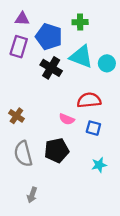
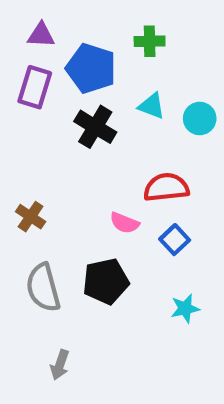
cyan triangle: (81, 57) -> (152, 106), size x0.6
blue square: (93, 128) -> (175, 240), turned 32

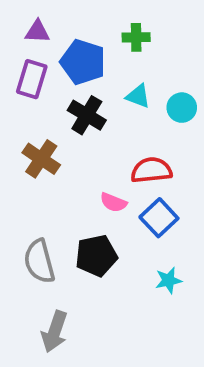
brown cross: (31, 217) -> (41, 159), moved, size x1.4
blue square: (175, 240) -> (159, 218), size x1.4
gray arrow: (60, 365) -> (55, 332), size x1.5

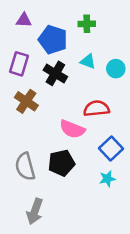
purple rectangle: (32, 79) -> (19, 64), moved
pink semicircle: (113, 202) -> (72, 129), size x1.5
blue square: (159, 218) -> (111, 148), moved

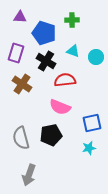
red semicircle: (96, 109) -> (65, 80), moved
blue square: (111, 148) -> (92, 123), turned 30

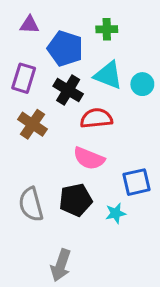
cyan triangle: (73, 51) -> (108, 75), size x1.5
cyan star: (89, 148) -> (116, 213), moved
gray arrow: (29, 175) -> (61, 265), moved

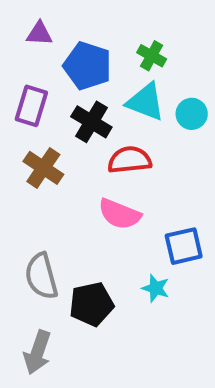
green cross: (107, 29) -> (152, 56), moved, turned 30
black pentagon: (76, 200) -> (91, 304), moved
cyan star: (116, 213) -> (156, 288), turned 30
gray arrow: (61, 265) -> (37, 352), moved

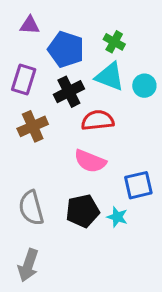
black cross: (91, 122) -> (69, 92), turned 32
brown cross: (43, 168) -> (33, 126), turned 32
black pentagon: (91, 304) -> (83, 211), moved

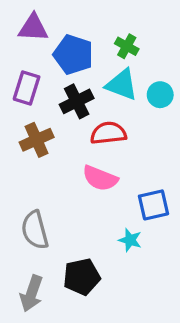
purple triangle: (30, 25) -> (33, 28), size x1.4
black pentagon: (83, 211) -> (82, 277), moved

